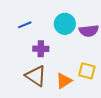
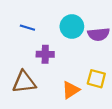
blue line: (25, 25) -> (27, 28), turned 40
brown triangle: (36, 76) -> (24, 82), moved, turned -40

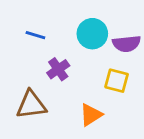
purple cross: (45, 54) -> (58, 69), turned -36
yellow square: (96, 79) -> (117, 81), moved

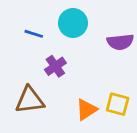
cyan circle: (92, 34) -> (73, 23), moved
yellow square: (117, 81) -> (118, 104), moved

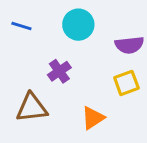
blue line: (34, 34) -> (21, 26), moved
yellow square: (118, 104) -> (126, 83), moved, turned -35

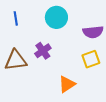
blue line: (21, 26) -> (16, 18), turned 64
brown triangle: (32, 108) -> (16, 60), moved

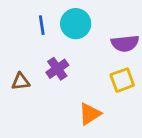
blue line: (16, 18) -> (42, 25), moved
brown triangle: (16, 60) -> (21, 81), size x0.6

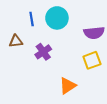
brown triangle: (21, 81) -> (16, 41), moved

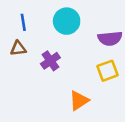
blue line: (32, 19) -> (23, 22), moved

